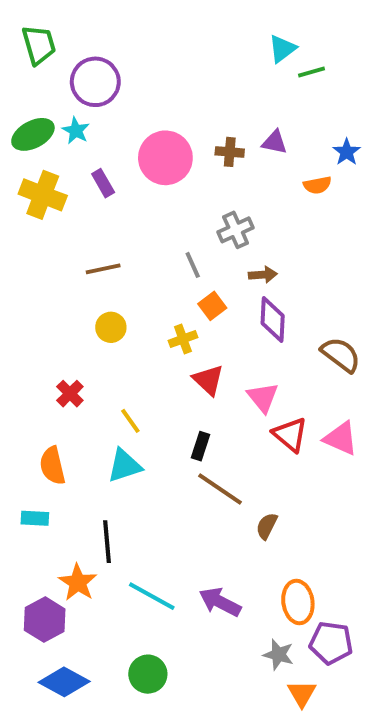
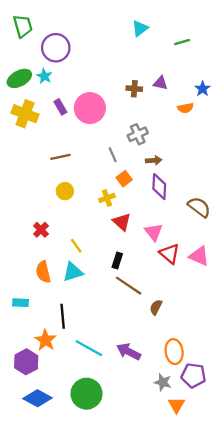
cyan triangle: (282, 49) -> (140, 28), moved
pink circle: (165, 158) -> (90, 108), moved
orange semicircle: (52, 466) -> (43, 272), moved
green circle: (148, 674) -> (86, 394), size x1.4

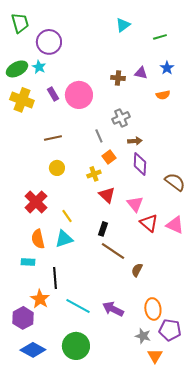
blue star: (203, 89) -> (167, 68), moved
red cross: (41, 230) -> (36, 202), size x1.6
cyan rectangle: (20, 303) -> (28, 262), moved

